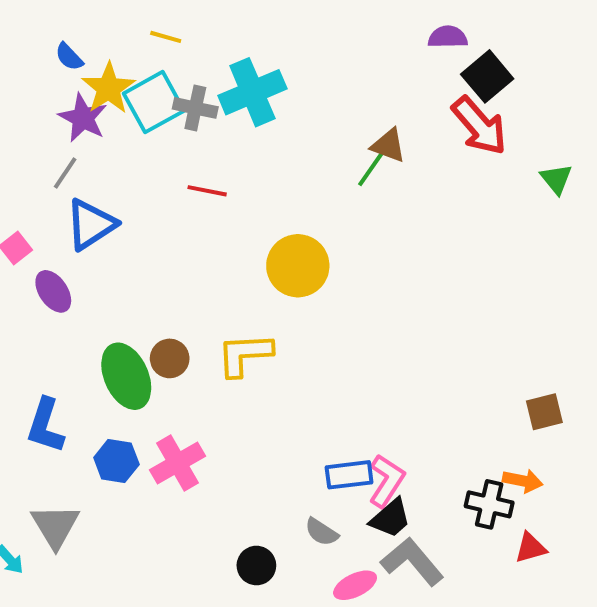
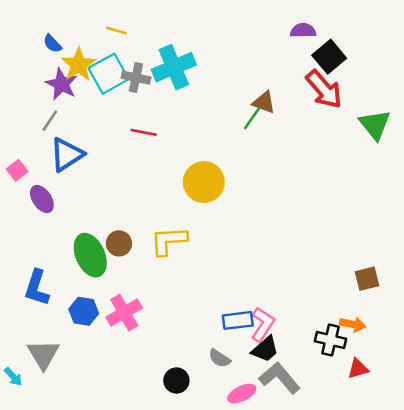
green triangle: (556, 179) -> (375, 125), size x1.5

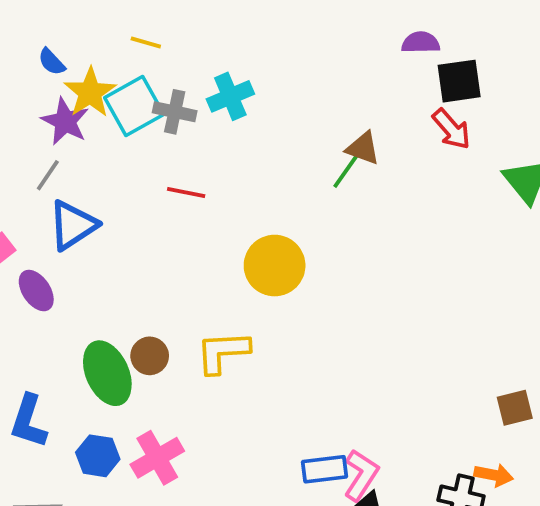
black square: (329, 57) -> (459, 81), turned 32
cyan cross: (174, 67) -> (230, 96), size x0.7
red arrow: (324, 89) -> (451, 129), size x0.7

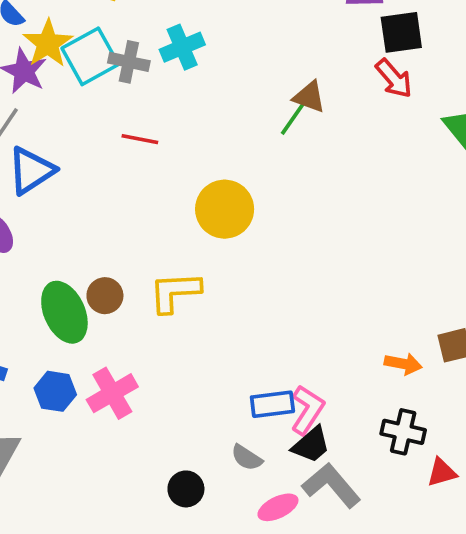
orange arrow: (494, 475) -> (403, 364), moved

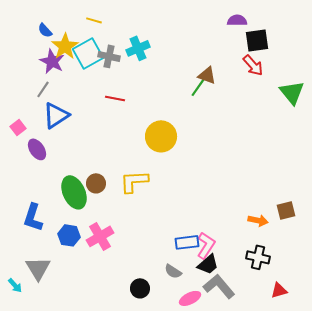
red triangle: (442, 472) -> (279, 290), moved

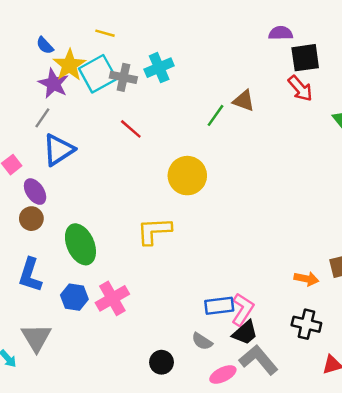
green line: (198, 87) -> (216, 115), moved
red line: (115, 98) -> (131, 129), turned 30
brown circle: (96, 183) -> (31, 219), moved

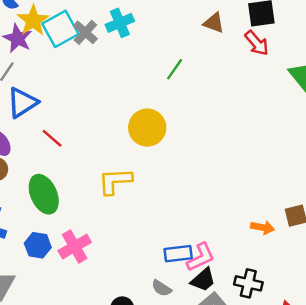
gray cross: (123, 77) -> (85, 32), turned 30
brown triangle: (244, 101) -> (214, 23), moved
red line: (131, 129) -> (52, 138), moved
pink L-shape: (243, 309) -> (201, 257), turned 32
black cross: (306, 324) -> (248, 283), moved

